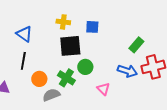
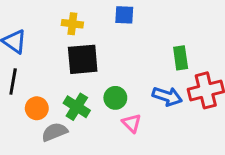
blue square: (92, 27) -> (124, 15), moved
green rectangle: (136, 45) -> (181, 58), turned -49
green circle: (85, 67) -> (115, 98), moved

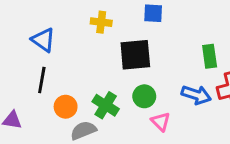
black square: (83, 59) -> (135, 55), moved

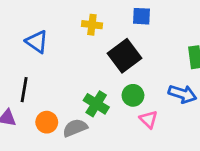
black square: (135, 55) -> (124, 56), turned -32
black line: (42, 80) -> (24, 90), moved
orange circle: (66, 107) -> (47, 122), moved

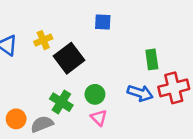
yellow cross: (92, 25) -> (43, 40), moved, turned -30
black square: (124, 56) -> (69, 58), moved
pink triangle: (149, 119) -> (99, 118), moved

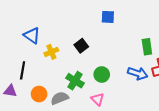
yellow cross: (43, 40) -> (51, 52), moved
black square: (69, 58) -> (81, 46), size x0.6
pink triangle: (99, 118) -> (98, 99), moved

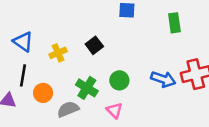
blue triangle: (32, 35) -> (23, 42), moved
green rectangle: (147, 47) -> (174, 23), moved
orange circle: (39, 94) -> (43, 93), moved

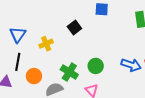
blue triangle: (23, 42) -> (18, 35), turned 30
black square: (94, 45) -> (74, 27), moved

